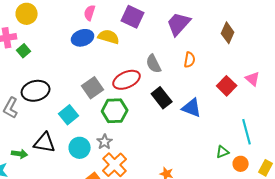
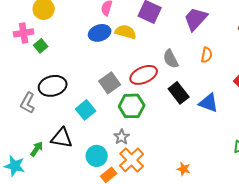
cyan circle: (80, 148) -> (97, 156), moved
green arrow: (20, 154) -> (37, 149), turned -63

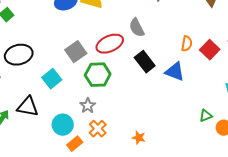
orange semicircle: (207, 55) -> (187, 44), moved
orange cross: (132, 160) -> (98, 129), size x0.7
orange star: (184, 169) -> (139, 138), moved

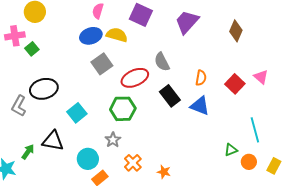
orange semicircle: (187, 44) -> (201, 78), moved
gray square: (76, 52) -> (102, 64), moved
orange cross: (98, 129) -> (133, 163), moved

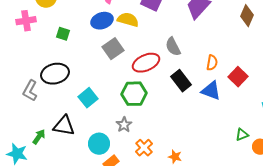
green square: (32, 49) -> (63, 34), moved, turned -32
red square: (235, 84) -> (238, 77), moved

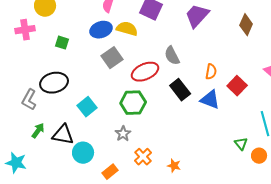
green triangle: (242, 135) -> (241, 144), turned -48
green arrow: (39, 137) -> (38, 131), moved
cyan circle: (99, 144) -> (83, 153), moved

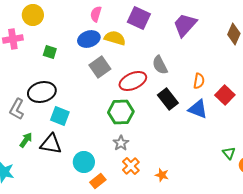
cyan square: (87, 107) -> (60, 116), moved, turned -30
gray star: (123, 134) -> (121, 143), moved
cyan circle: (83, 153) -> (84, 162), moved

